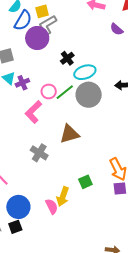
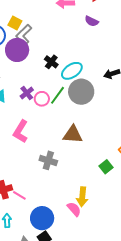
yellow square: (42, 11) -> (15, 23), turned -32
purple cross: (22, 83) -> (27, 93), moved
pink L-shape: (33, 112) -> (21, 131), moved
brown triangle: (69, 134) -> (73, 134), turned 35
green square: (85, 182) -> (106, 167), moved

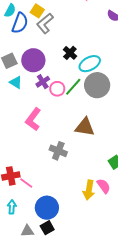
purple circle: (17, 50) -> (33, 60), moved
pink semicircle: (74, 209) -> (104, 186), moved

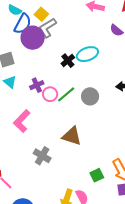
cyan semicircle: (10, 11) -> (15, 10), turned 80
purple circle: (33, 60) -> (33, 38), moved
cyan ellipse: (90, 64) -> (87, 54), moved
gray circle: (97, 85) -> (90, 96), size x0.7

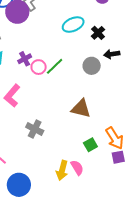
black cross: (68, 61) -> (98, 33), moved
gray circle: (90, 96) -> (92, 66), moved
brown triangle: (72, 136) -> (81, 109), moved

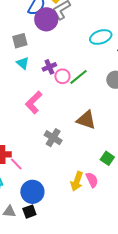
brown triangle: (81, 109) -> (86, 120), moved
green square: (90, 145) -> (107, 158), turned -32

